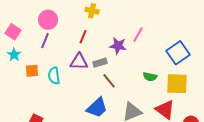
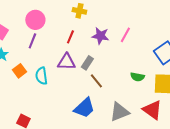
purple star: (118, 46) -> (100, 36), moved
gray rectangle: (100, 63) -> (87, 63), turned -40
orange square: (32, 71) -> (19, 71), turned -32

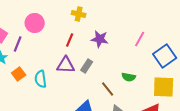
pink line: (125, 35) -> (140, 39), moved
purple line: (32, 41) -> (18, 44), moved
green semicircle: (137, 77) -> (129, 77), moved
brown line: (96, 81) -> (108, 89), moved

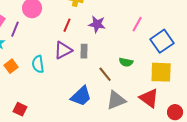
purple triangle: (66, 65) -> (63, 50), turned -30
gray rectangle: (87, 66) -> (84, 51), turned -32
orange square: (19, 74) -> (11, 66), moved

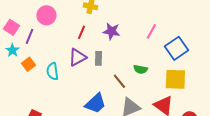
orange square: (11, 66) -> (28, 64), moved

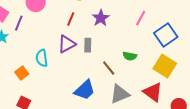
purple star: (111, 31) -> (101, 18), turned 30
orange square: (28, 64) -> (22, 73), moved
yellow square: (175, 79) -> (165, 66), turned 30

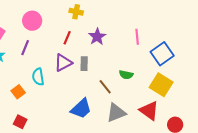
pink line: (141, 18) -> (137, 37), turned -35
purple line: (19, 23) -> (25, 48), moved

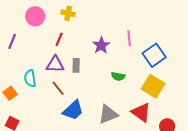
pink circle: (32, 21) -> (35, 16), moved
purple star: (97, 37) -> (101, 45), moved
purple line: (25, 48) -> (12, 41), moved
purple triangle: (63, 63) -> (55, 64), turned 30
brown line: (105, 87) -> (58, 88), moved

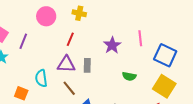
blue square: (154, 55) -> (165, 55), turned -30
orange square: (10, 93) -> (21, 93), turned -32

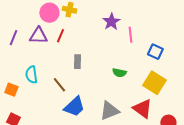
pink circle: (46, 16) -> (49, 13), moved
purple star: (112, 45) -> (111, 22), moved
blue square: (165, 55) -> (155, 52), size x0.7
purple triangle: (66, 64) -> (38, 36), moved

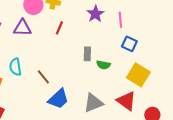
pink line: (130, 35) -> (120, 20), moved
red line: (60, 36) -> (59, 28), moved
blue square: (155, 52) -> (129, 44), moved
gray rectangle: (77, 62) -> (87, 54), moved

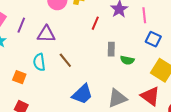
purple triangle: (22, 28) -> (46, 34), moved
red line: (59, 28) -> (95, 23), moved
brown line: (43, 77) -> (65, 60), moved

